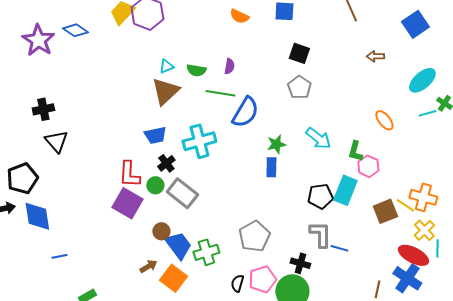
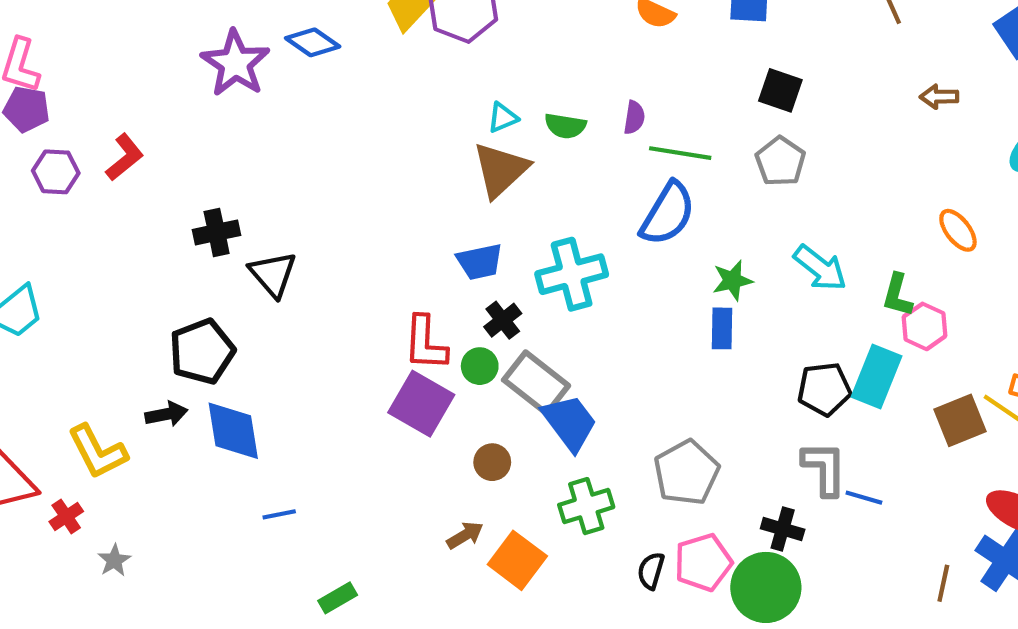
green line: (220, 93) -> (680, 153), moved
black cross: (43, 109) -> (217, 232), moved
blue trapezoid: (178, 245) -> (570, 422), moved

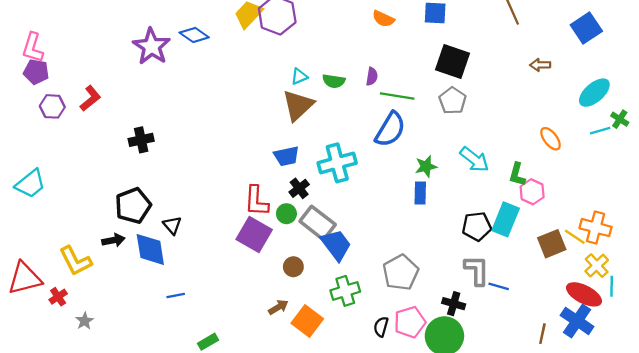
black square: (780, 90) -> (453, 61), size x1.4
black triangle: (273, 274) -> (172, 225), moved, size x0.7

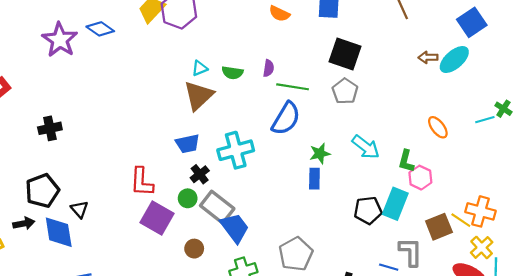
cyan ellipse: (594, 93) -> (454, 60), moved
red L-shape: (256, 201) -> (142, 182), moved
gray L-shape: (477, 270) -> (411, 252), moved

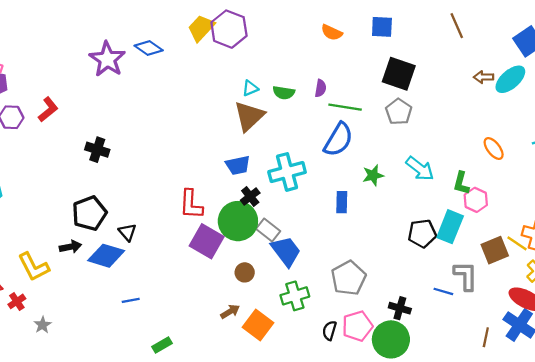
black cross: (50, 128) -> (97, 150), turned 30
blue rectangle: (314, 179) -> (342, 202), moved
green circle: (188, 198) -> (238, 221), size x2.0
gray rectangle: (217, 207) -> (268, 230), size x0.7
blue diamond: (59, 232) -> (106, 256), turned -64

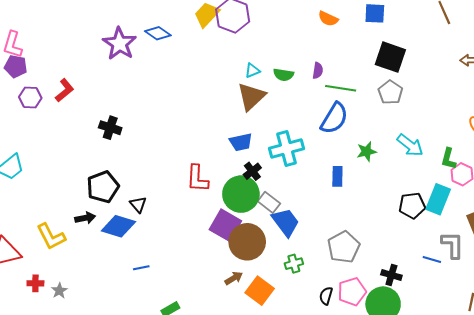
purple square: (207, 241) -> (225, 225), moved
brown circle: (245, 272) -> (247, 242), size x2.0
green cross: (295, 296) -> (294, 264), size x0.7
red cross: (17, 301) -> (35, 283), moved, turned 35

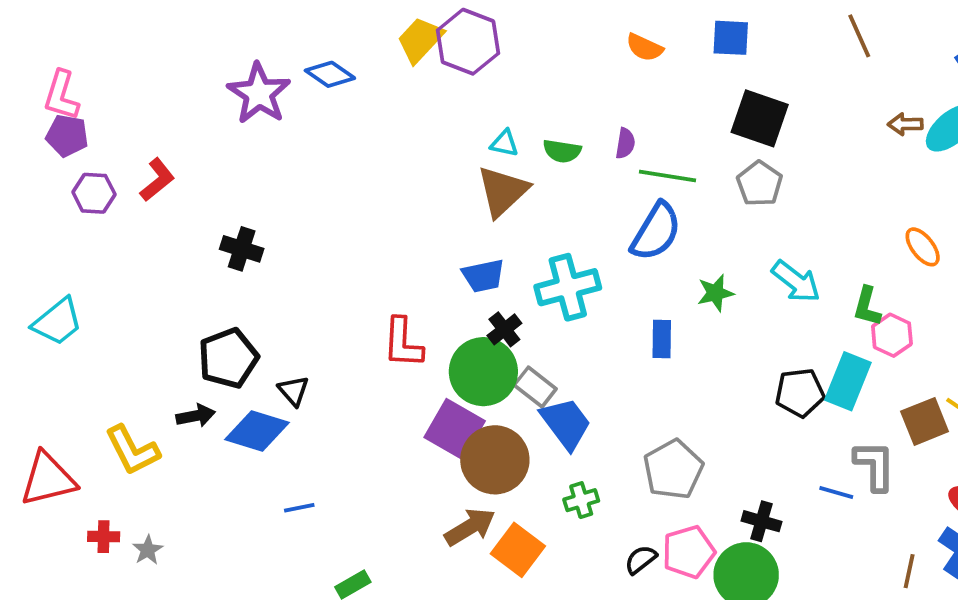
cyan triangle: (252, 71) -> (504, 143), turned 35
brown arrow: (234, 278) -> (470, 527), size x1.5
black semicircle: (326, 296) -> (641, 560), turned 36

